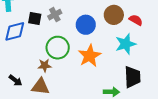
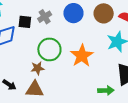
blue circle: (86, 25) -> (73, 13), moved

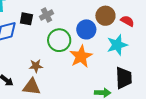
blue circle: (73, 13) -> (86, 29), moved
green circle: (49, 49) -> (59, 40), moved

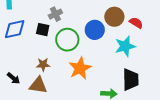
black square: (26, 19) -> (43, 30), moved
orange star: (81, 56) -> (80, 68), moved

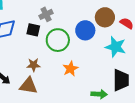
cyan star: (125, 46) -> (116, 47), turned 30
orange star: (80, 68) -> (70, 69), size x0.7

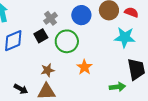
black square: (33, 30) -> (41, 36), turned -32
blue circle: (85, 30) -> (81, 15), moved

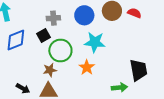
gray cross: (51, 18) -> (53, 18), turned 32
cyan star: (125, 37) -> (95, 42), moved
green circle: (67, 41) -> (60, 50), moved

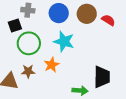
brown star: (50, 70) -> (28, 71), moved

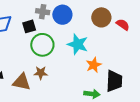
blue circle: (59, 13) -> (62, 15), moved
orange star: (52, 65) -> (94, 65), moved

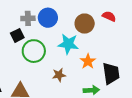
brown circle: (101, 17) -> (85, 24), moved
brown star: (41, 73) -> (59, 75), moved

